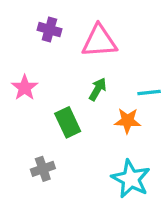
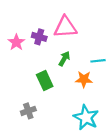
purple cross: (49, 30) -> (39, 37), moved
pink star: (25, 88) -> (16, 42), moved

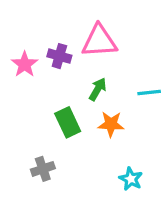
orange star: (84, 79) -> (111, 124), moved
cyan star: (86, 117) -> (131, 179), size x0.6

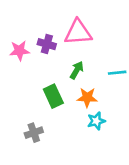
pink star: (25, 64) -> (19, 51), turned 30
cyan star: (131, 179) -> (96, 121), moved, turned 30

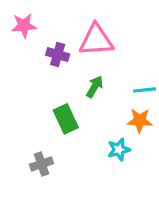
pink star: (19, 51) -> (24, 26), moved
orange star: (87, 97) -> (140, 121), moved

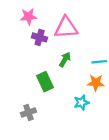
pink star: (24, 26) -> (28, 17), moved

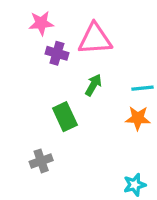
cyan star: (81, 103) -> (135, 185), moved

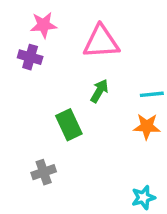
purple cross: (57, 53) -> (30, 57), moved

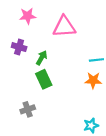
purple cross: (30, 57) -> (19, 47), moved
green arrow: (99, 91) -> (42, 58), moved

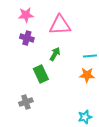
purple cross: (19, 47) -> (27, 38), moved
green arrow: (42, 58) -> (55, 54), moved

